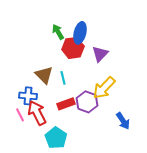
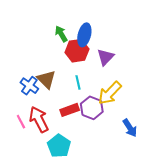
cyan line: (63, 78) -> (78, 82), moved
blue cross: (28, 96) -> (29, 86), moved, turned 30

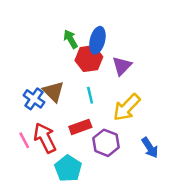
purple hexagon: (92, 108) -> (106, 143), moved

